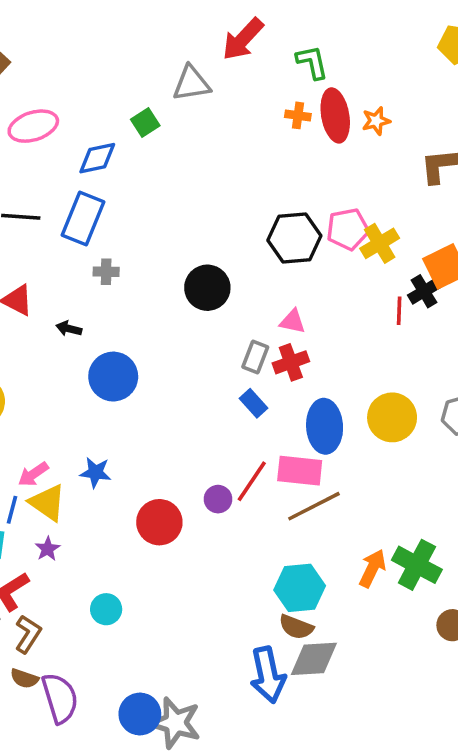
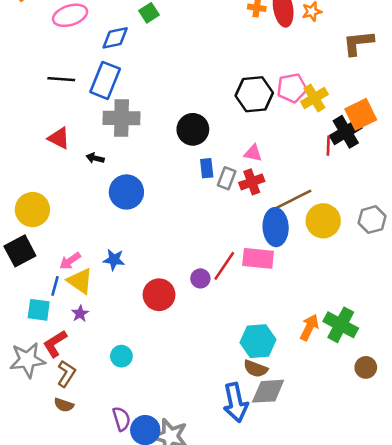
gray cross: (106, 272) -> (121, 118), size x2.0
black cross: (424, 291) -> (346, 132), size x1.4
blue rectangle: (254, 403) -> (207, 168), moved, turned 36
brown line: (314, 506) -> (293, 200), moved
purple semicircle: (60, 698) -> (121, 419), moved, size x0.7

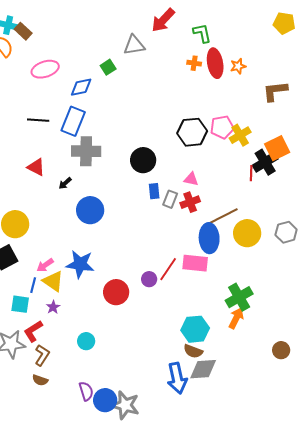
black arrow: (95, 158) -> (65, 183), turned -56
blue star: (114, 260) -> (80, 264), size x1.6
green cross: (341, 325) -> (239, 297), moved, turned 32

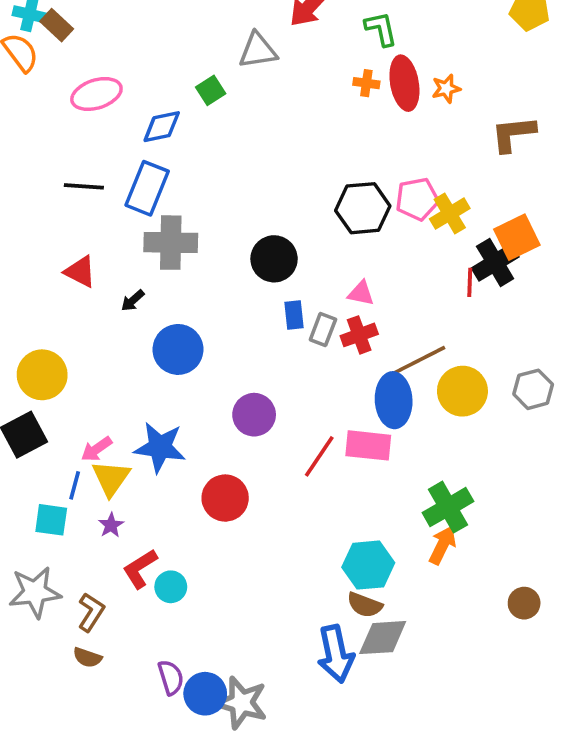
purple circle: (149, 279) -> (254, 415), moved, size x1.5
yellow triangle: (53, 281) -> (111, 478), turned 30
red L-shape: (33, 331) -> (140, 569), moved

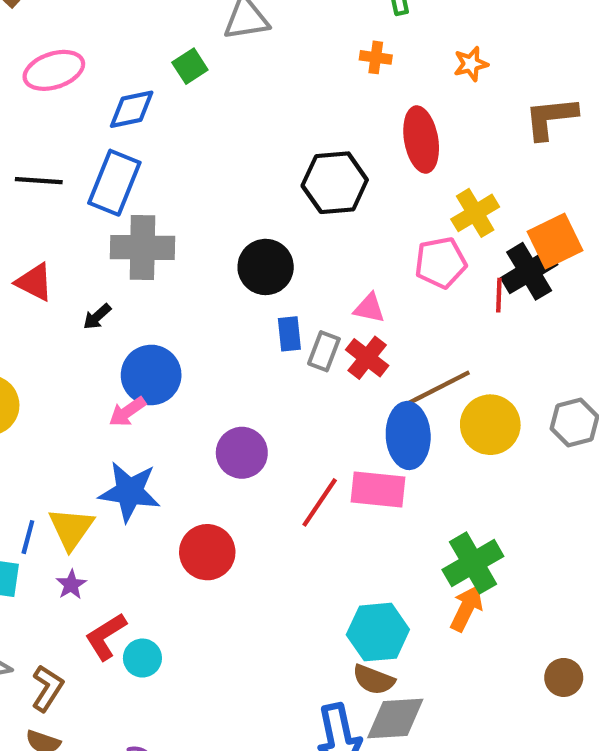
red ellipse: (404, 83) -> (421, 140), moved
pink pentagon: (417, 199) -> (441, 263), moved
black hexagon: (363, 208) -> (335, 183), moved
red cross: (359, 335) -> (367, 358), turned -32
pink arrow: (96, 449) -> (127, 412), moved

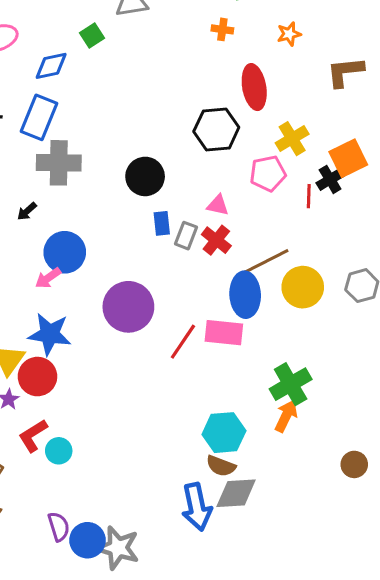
black hexagon: (335, 183) -> (216, 129), moved
black cross: (529, 271) -> (330, 179), size x0.7
purple circle: (242, 453) -> (128, 307), size x1.4
red circle: (207, 552) -> (37, 377), moved

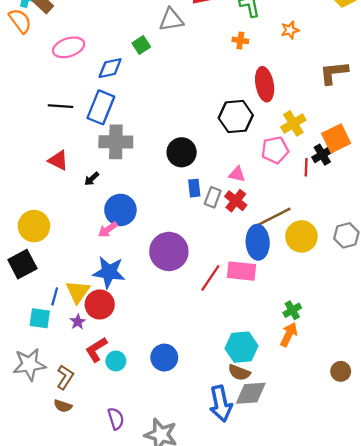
orange star: (289, 34) -> (290, 30), moved
green cross: (291, 384) -> (292, 310), size x0.6
blue circle: (87, 540) -> (164, 358), moved

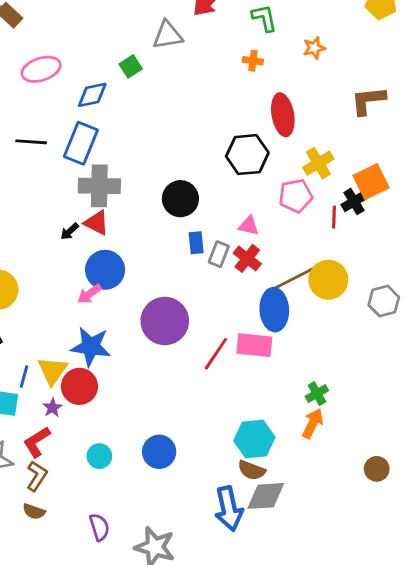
red triangle: (58, 160) -> (97, 223), moved
yellow circle: (301, 236) -> (328, 280), moved
red L-shape: (96, 349) -> (37, 442), moved

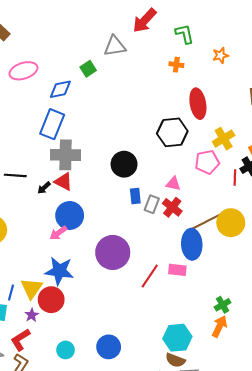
black line: (31, 142) -> (15, 175), moved
pink rectangle: (254, 345) -> (177, 270), size x0.7

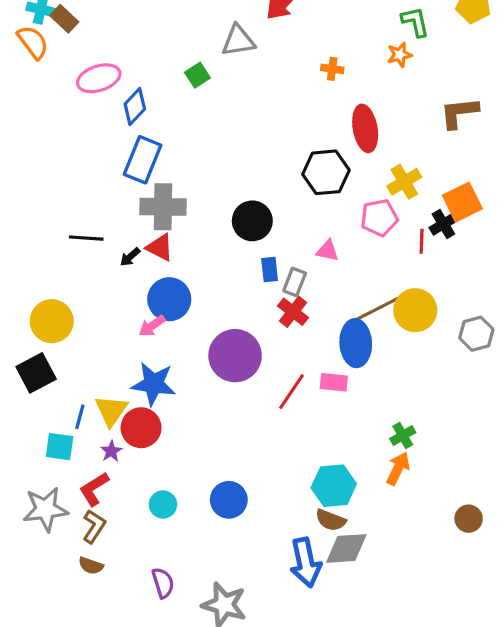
green L-shape: (185, 34) -> (415, 22), moved
blue diamond: (60, 89) -> (135, 106), moved, turned -35
red cross: (172, 207) -> (293, 312), moved

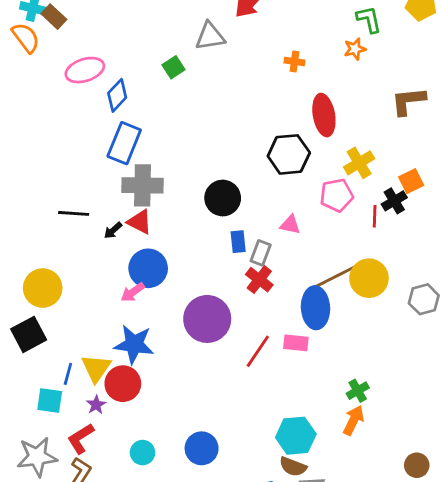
orange square: (462, 202) -> (411, 181), size x0.7

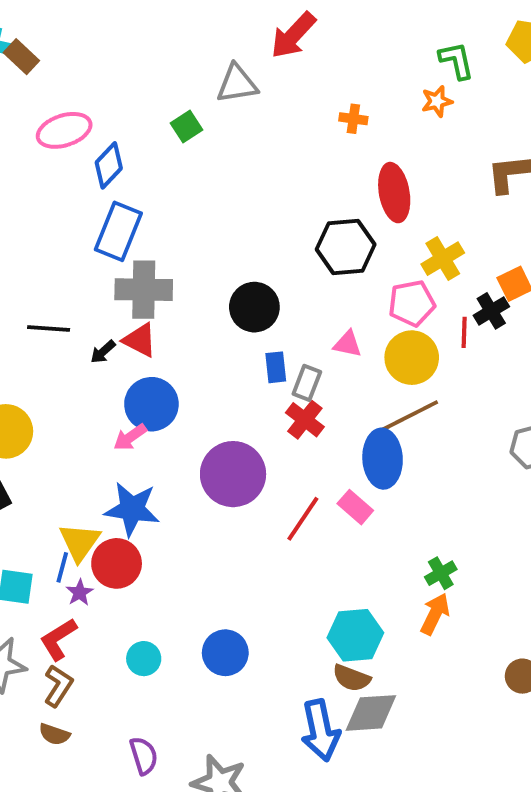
yellow circle: (369, 278) -> (412, 358), moved
pink rectangle: (296, 343) -> (355, 507), turned 35
blue line: (68, 374) -> (62, 567), moved

